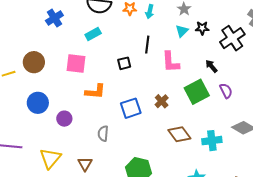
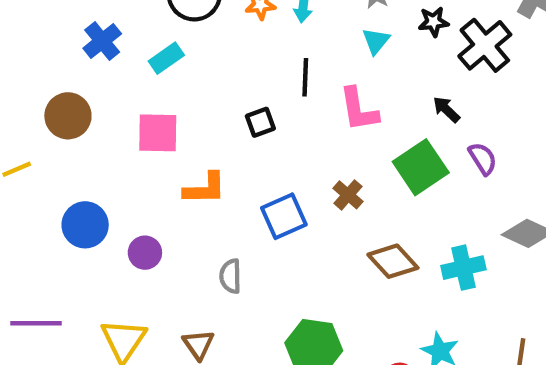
black star: (202, 28) -> (434, 22), moved
cyan rectangle: (93, 34) -> (166, 58), moved
brown circle: (34, 62) -> (68, 116), moved

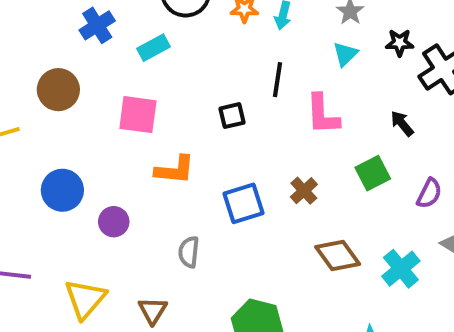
purple semicircle: (483, 159) -> (429, 193), moved, turned 52
green square: (421, 167) -> (373, 173), size x0.7
cyan cross: (463, 268) -> (401, 269), turned -33

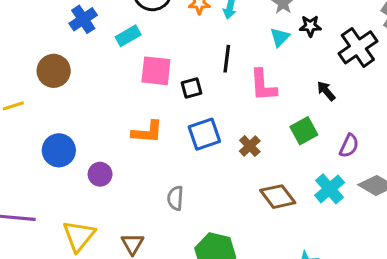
black star: (400, 43) -> (310, 26), moved
pink square: (138, 115) -> (156, 71), moved
blue square: (244, 203) -> (204, 134), moved
gray semicircle: (189, 252) -> (175, 198), moved
cyan cross: (401, 269) -> (330, 189), moved

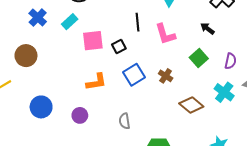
purple circle: (100, 174) -> (80, 115), moved

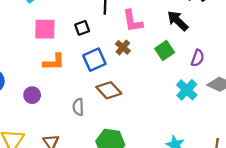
black arrow: (207, 29) -> (178, 21), size x1.5
pink square: (93, 41) -> (45, 29), moved
brown cross: (166, 76) -> (123, 47), moved
brown diamond: (191, 105) -> (109, 90), moved

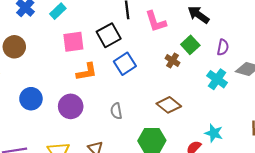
black square: (82, 28) -> (109, 35), size x1.6
brown cross: (123, 47) -> (172, 61), moved
brown diamond: (109, 90) -> (169, 105), moved
purple circle: (32, 95) -> (71, 106), size x1.5

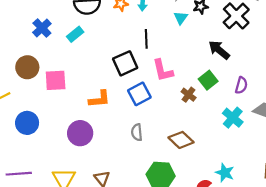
pink L-shape: (156, 21) -> (163, 70), moved
pink square: (73, 42) -> (56, 80), moved
blue circle: (31, 99) -> (27, 123), moved
gray semicircle: (116, 111) -> (137, 132), moved

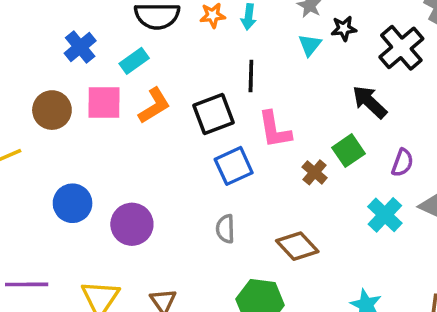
pink square: (56, 80) -> (104, 102), moved
orange L-shape: (99, 99) -> (154, 106), moved, turned -30
blue circle: (27, 123) -> (73, 203), moved

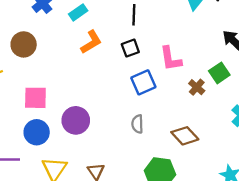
black line: (251, 76) -> (134, 15), moved
pink square: (104, 102) -> (35, 98), moved
black square: (214, 114) -> (130, 48), size x0.7
blue circle: (73, 203) -> (37, 132), moved

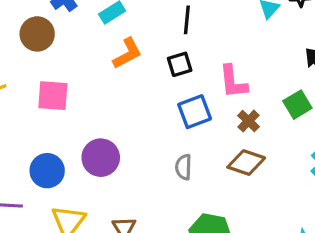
brown circle: (24, 44) -> (37, 34), moved
brown cross: (197, 87) -> (249, 121), moved
pink square: (35, 98) -> (53, 96), moved
brown diamond: (185, 136) -> (246, 163), moved, turned -32

